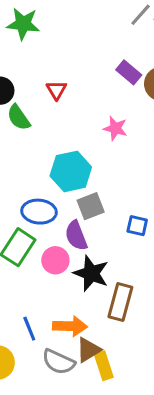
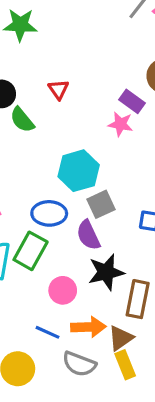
purple rectangle: (129, 72) -> (132, 101), moved
pink circle: (55, 260) -> (63, 290), moved
black star: (91, 273) -> (106, 272), turned -30
blue line: (29, 329) -> (47, 332), turned -40
brown triangle: (88, 350) -> (121, 338), moved

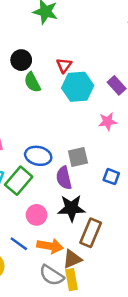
pink star: (121, 124) -> (108, 122), moved, turned -30
cyan hexagon: (79, 171) -> (78, 87), moved
gray semicircle: (79, 364) -> (52, 275), moved

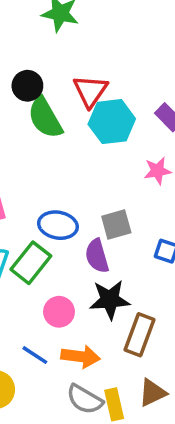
red triangle: (64, 65) -> (90, 91), size x1.5
green semicircle: (32, 82) -> (45, 118), size x1.4
brown triangle: (72, 259) -> (152, 393), moved

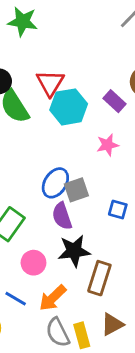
blue ellipse: (58, 225) -> (55, 183), moved, turned -64
orange arrow: (81, 357) -> (53, 298), turned 132
gray semicircle: (85, 399) -> (58, 332), turned 36

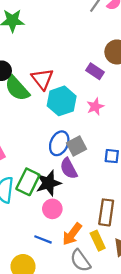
red triangle: (50, 83) -> (42, 79), moved
cyan hexagon: (69, 107) -> (62, 101), moved
black star: (74, 251) -> (49, 183), moved
yellow rectangle: (82, 335) -> (98, 241), moved

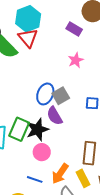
cyan hexagon: (62, 101) -> (28, 19), moved

